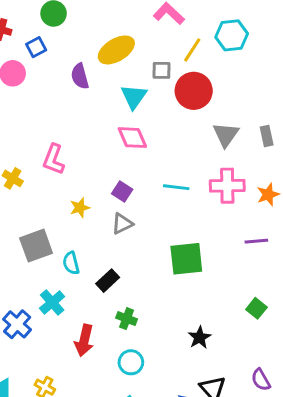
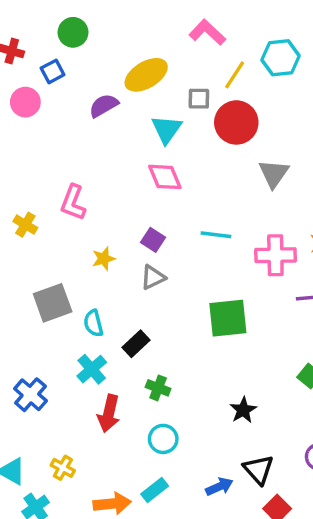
purple semicircle: (80, 76) -> (104, 105), turned 75
pink cross: (227, 186) -> (275, 255), moved
cyan cross: (52, 302) -> (92, 369), moved

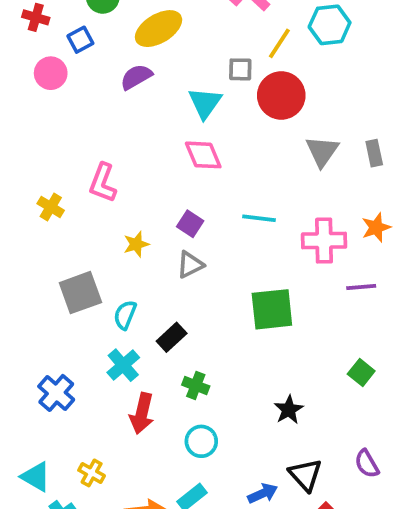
yellow ellipse: (146, 75) -> (159, 29), moved
cyan semicircle: (93, 323) -> (125, 315), turned 36

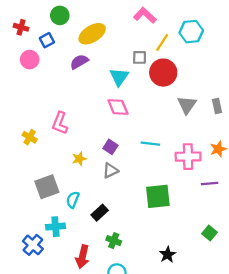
cyan cross: (123, 365) -> (55, 227), moved, turned 36

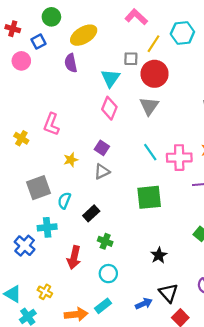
purple semicircle: (79, 62) -> (71, 63), turned -72
gray triangle: (187, 105) -> (149, 106), moved
pink diamond: (118, 107) -> (109, 108), turned 45
cyan line: (150, 144) -> (150, 152), moved, turned 48

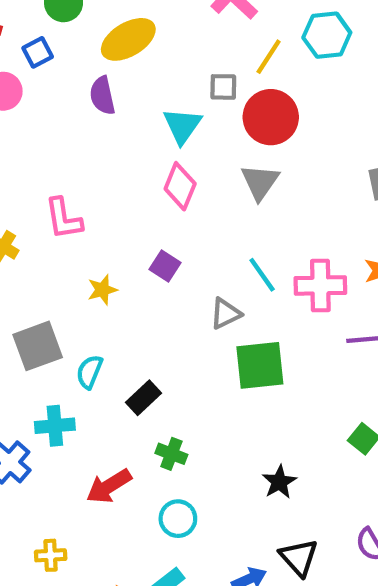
pink L-shape: (51, 124) -> (64, 219), turned -30
gray triangle: (102, 172) -> (225, 314), moved
red arrow: (74, 257) -> (109, 486), turned 45
yellow cross: (45, 292) -> (51, 555), turned -32

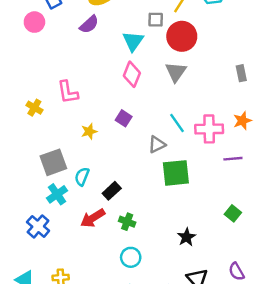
purple semicircle: (102, 96) -> (89, 24), turned -120
cyan cross: (55, 426) -> (57, 194), moved, turned -30
red arrow: (109, 486) -> (93, 218), moved

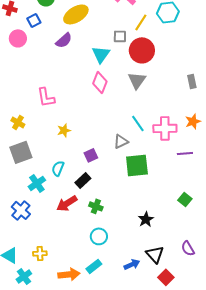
yellow cross: (34, 108) -> (18, 122), moved
purple square: (124, 118) -> (91, 155), moved, turned 32
gray square: (53, 162) -> (21, 152), moved

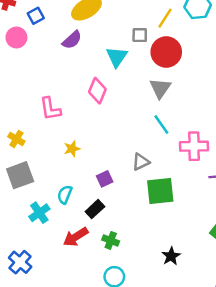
pink diamond: (100, 82) -> (97, 91), moved
cyan line: (138, 123) -> (161, 124), moved
blue cross: (21, 210) -> (20, 262), moved

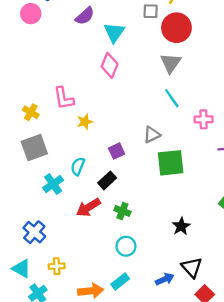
cyan triangle: (117, 57) -> (114, 32), moved
pink L-shape: (50, 109) -> (64, 98), moved
pink cross: (194, 146) -> (204, 119), size x0.7

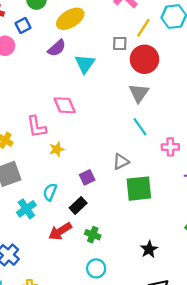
pink diamond: (110, 65) -> (65, 105), moved, turned -45

